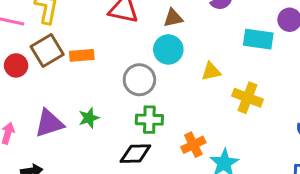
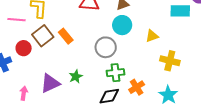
orange rectangle: (82, 55) -> (66, 36), turned 63
yellow cross: (247, 98) -> (170, 61), moved
orange cross: (193, 145) -> (137, 87), moved

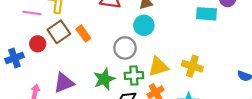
yellow triangle: (152, 36) -> (158, 67), moved, size x1.5
green star: (76, 77) -> (104, 79), moved, size x1.5

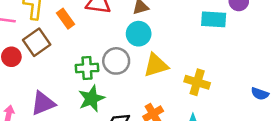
orange rectangle: (83, 34) -> (65, 19), moved
yellow triangle: (158, 67) -> (156, 65), moved
green cross: (134, 75) -> (87, 68), moved

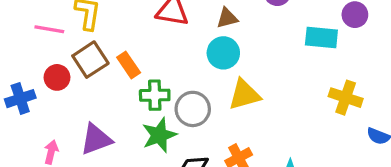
orange rectangle: (65, 19) -> (129, 65), moved
gray circle: (116, 61) -> (193, 109), moved
yellow cross: (197, 82) -> (346, 98), moved

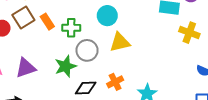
green cross: (155, 95) -> (71, 28), moved
yellow cross: (346, 98) -> (189, 33), moved

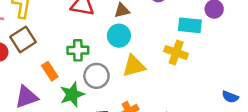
orange rectangle: (47, 22) -> (50, 71), moved
yellow cross: (189, 33) -> (176, 52), moved

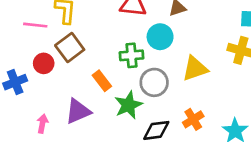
cyan circle: (119, 36) -> (160, 37), moved

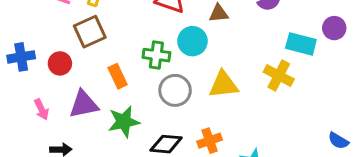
red circle: (44, 63) -> (60, 63), moved
green star: (128, 105) -> (124, 122), moved
pink arrow: (42, 124) -> (41, 109), turned 132

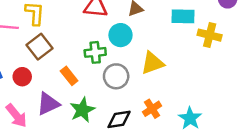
cyan rectangle: (301, 44) -> (183, 16), moved
yellow cross: (279, 76) -> (210, 35), moved
pink arrow: (41, 109) -> (16, 116), size x1.5

